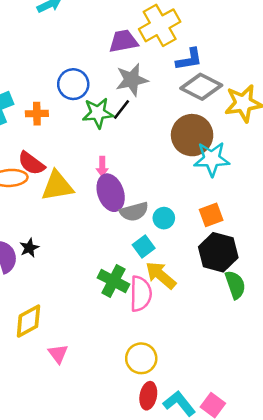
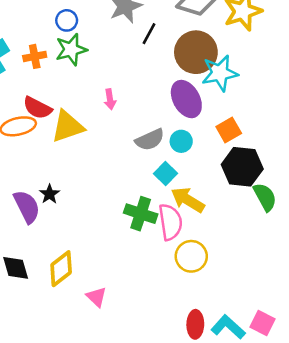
blue circle: (73, 84) -> (67, 20), size x0.7
black line: (121, 109) -> (149, 34), moved
green star: (98, 113) -> (71, 49), moved
purple ellipse: (111, 193) -> (186, 99), moved
yellow circle: (141, 358) -> (191, 256), moved

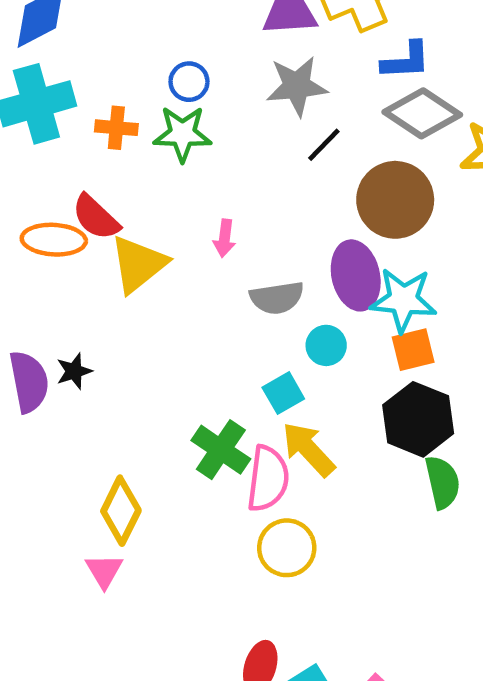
cyan star: (220, 73) -> (403, 300), moved
yellow triangle: (68, 126) -> (138, 264), turned -36
gray semicircle: (150, 140) -> (277, 298), moved
yellow diamond: (61, 269) -> (121, 511), moved, turned -42

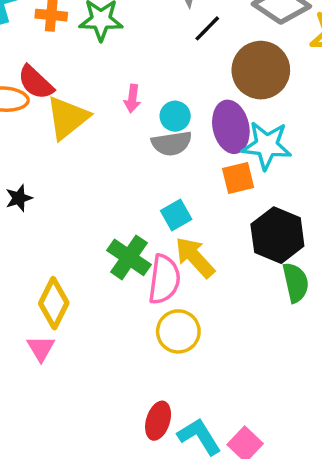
cyan circle: (326, 345) -> (175, 116), moved
orange square: (413, 350) -> (238, 178), moved

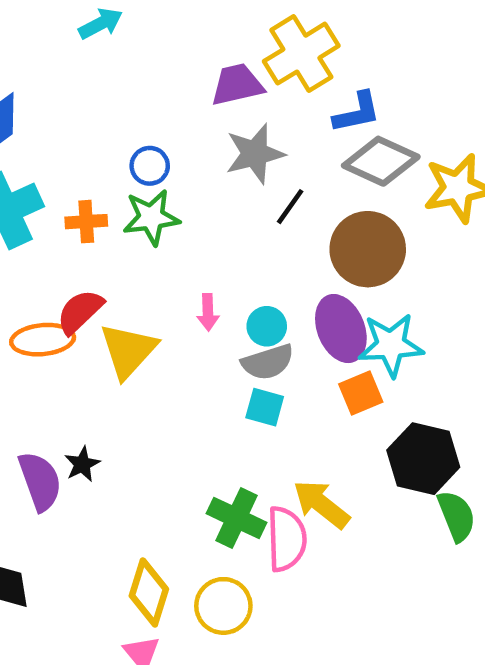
red semicircle: (36, 82) -> (80, 312), turned 102
cyan square: (176, 215) -> (265, 407), moved, turned -36
yellow circle: (178, 331) -> (223, 606), moved

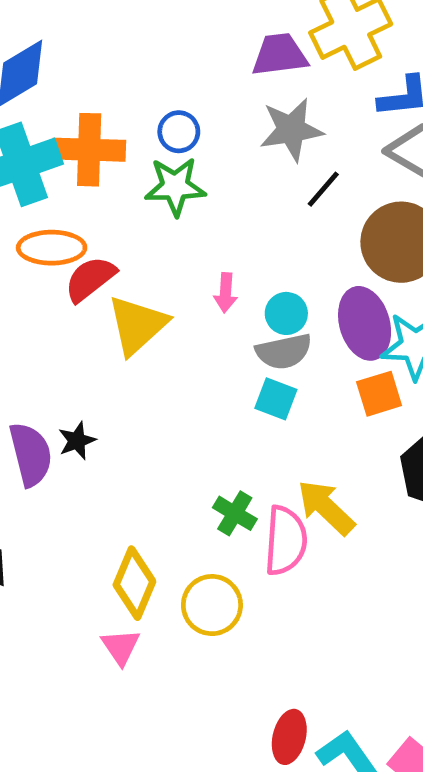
orange cross: (86, 222) -> (89, 150), moved, size x1.6
orange ellipse: (43, 340) -> (52, 248), moved
green cross: (236, 518) -> (235, 513), size x0.7

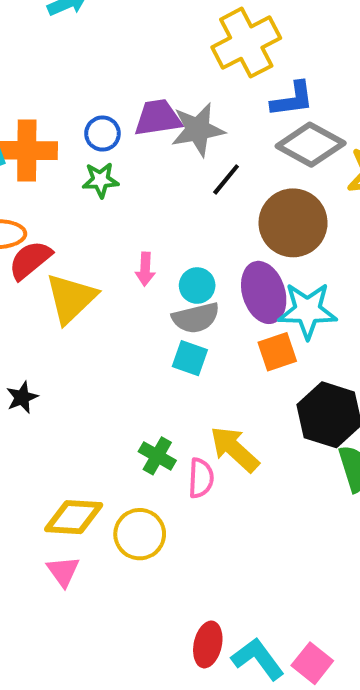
purple trapezoid: (280, 55) -> (158, 118), moved
green star: (175, 186) -> (100, 180), size x0.7
pink semicircle: (286, 541) -> (201, 478), size x0.7
yellow diamond: (134, 583) -> (74, 517), turned 72

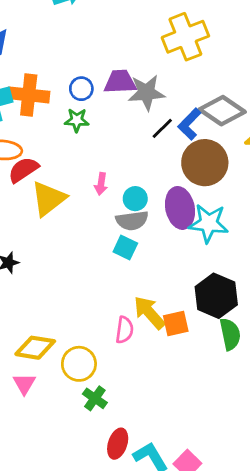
blue L-shape: (292, 99) -> (189, 124), moved, turned 136
orange square: (277, 352) -> (176, 323), moved
green cross: (157, 456) -> (95, 398), moved

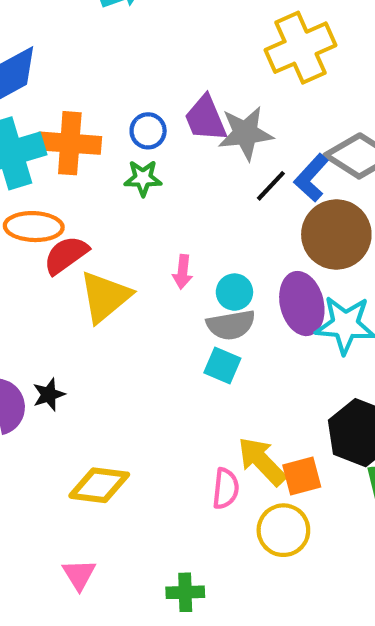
purple trapezoid: (120, 82) -> (206, 118), turned -108
yellow diamond: (35, 348) -> (99, 485), moved
yellow circle: (79, 364) -> (283, 530), moved
green cross: (95, 398) -> (185, 592), turned -35

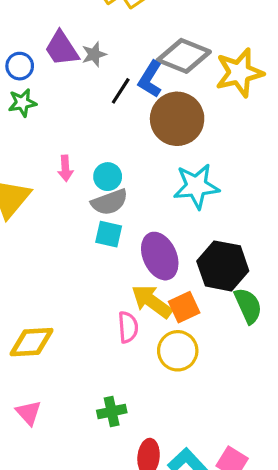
gray star: (245, 133) -> (94, 54), size x0.6
purple ellipse: (302, 304) -> (160, 256), moved

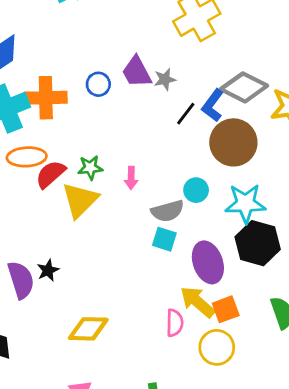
green star: (22, 103) -> (90, 168), moved
cyan circle: (108, 177) -> (196, 190), moved
black hexagon: (223, 266) -> (258, 243), moved

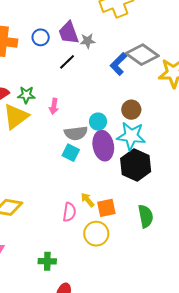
black line: (186, 114) -> (67, 62), moved
brown circle: (233, 142) -> (131, 110), moved, size x0.6
purple ellipse: (208, 262) -> (103, 146), moved
yellow arrow: (198, 302) -> (87, 200), size x0.6

